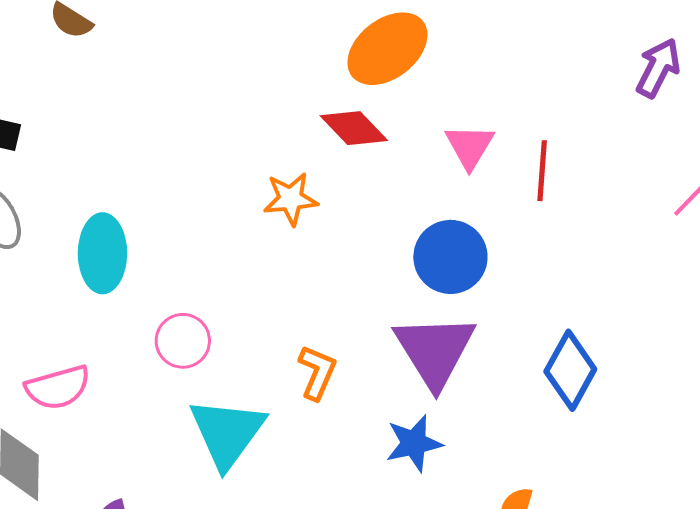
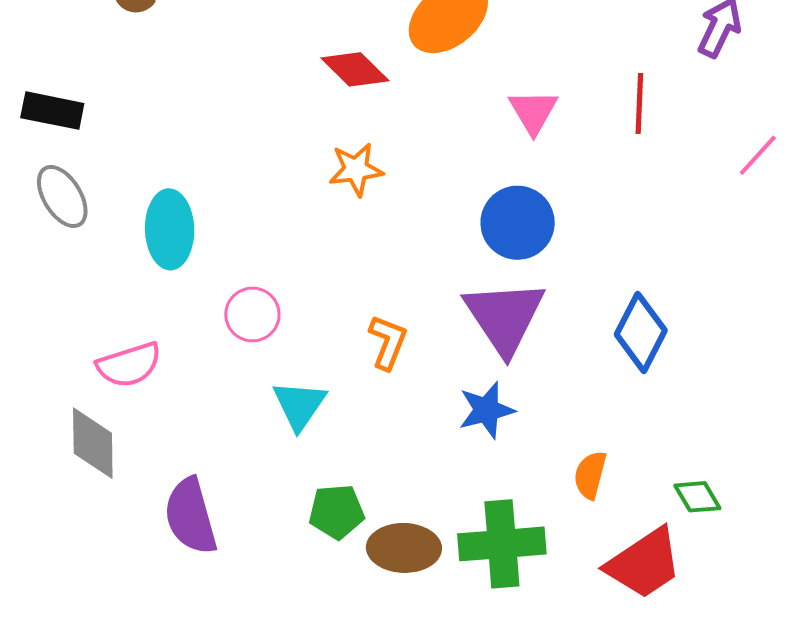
red diamond: (354, 128) -> (355, 69), moved
red line: (542, 171) -> (639, 103), moved
cyan triangle: (227, 433) -> (299, 405), size x0.7

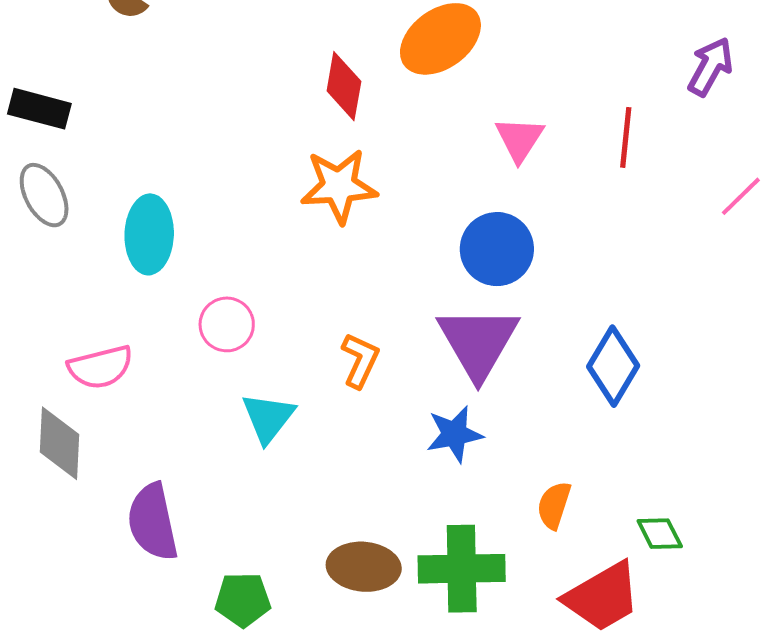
red diamond: (355, 69) -> (344, 86), turned 52
orange star: (356, 169) -> (339, 186), size x1.4
green pentagon: (337, 512) -> (243, 600), moved

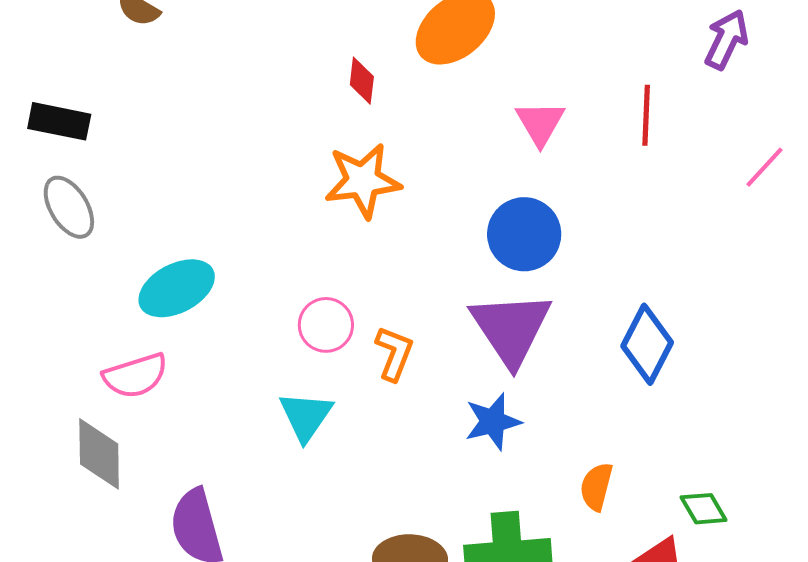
red diamond: (344, 86) -> (362, 81), size x0.7
cyan ellipse: (149, 234) -> (177, 288), moved, turned 64
pink circle: (227, 324) -> (326, 325), moved

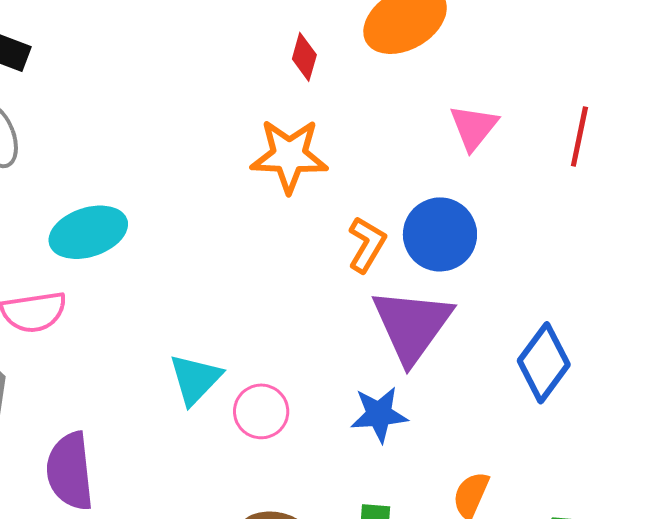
pink circle: (326, 325) -> (261, 411), moved
orange L-shape: (394, 353) -> (367, 244), moved

